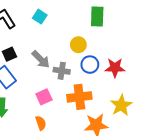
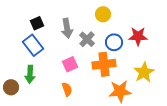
gray arrow: (41, 59) -> (67, 28), turned 36
blue circle: (90, 65) -> (114, 42), moved
gray cross: (62, 71) -> (87, 39), turned 35

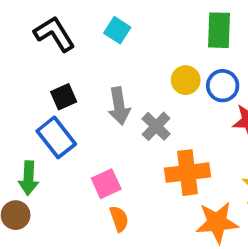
blue circle: (114, 42) -> (223, 86), moved
pink square: (70, 64) -> (106, 184), moved
green arrow: (30, 74) -> (29, 178), moved

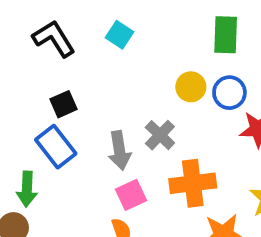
gray arrow: (119, 106) -> (119, 150), moved
pink square: (106, 184) -> (131, 195), moved

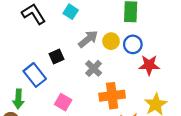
black square: (64, 104) -> (57, 56), moved
gray arrow: (119, 150) -> (88, 39), moved, turned -120
pink square: (131, 195) -> (63, 102), moved, turned -35

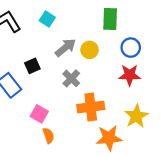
blue circle: (133, 44) -> (131, 48), moved

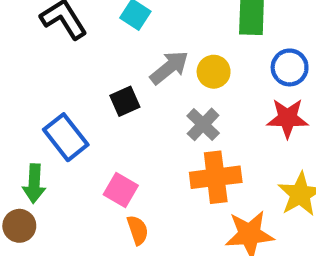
black square: (32, 66) -> (125, 101), moved
gray cross: (71, 78) -> (203, 124), moved

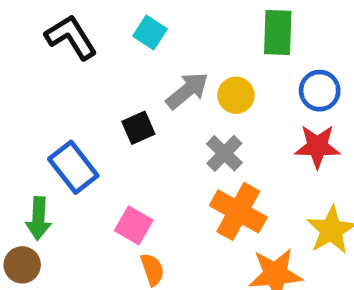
orange cross: (216, 177) -> (238, 211), turned 36

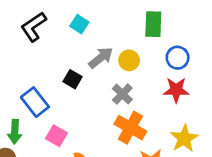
black L-shape: (71, 37) -> (34, 27), turned -92
black square: (138, 128) -> (73, 79), turned -36
pink square: (134, 225) -> (56, 136), moved

